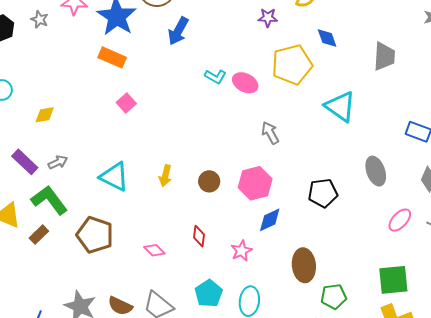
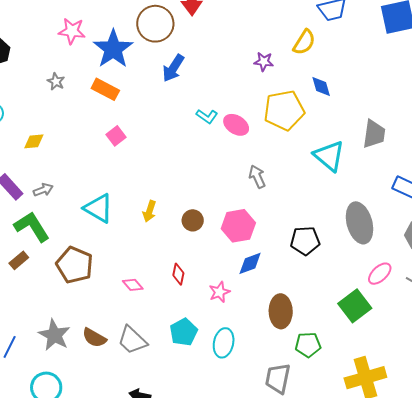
gray star: (40, 19) -> (56, 82), moved
gray trapezoid: (384, 56) -> (374, 134), moved
gray ellipse: (376, 171) -> (360, 223), size x1.4
green square: (393, 280) -> (355, 306), moved, turned -36

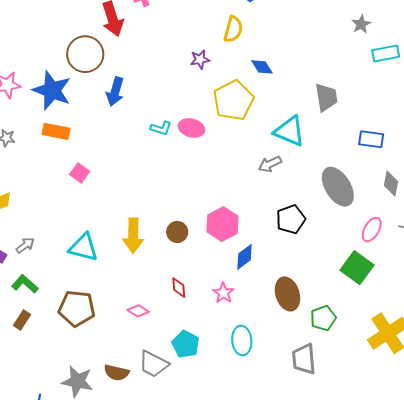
gray arrow: (257, 177) -> (270, 164), moved, turned -75
yellow arrow: (149, 211) -> (133, 236), size x1.6
green L-shape: (32, 227) -> (25, 284), size x0.7
cyan pentagon: (184, 332) -> (186, 344), moved

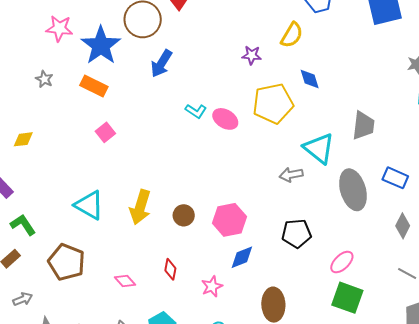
gray ellipse: (338, 187) -> (353, 190), moved
pink ellipse: (372, 230) -> (342, 262), moved
gray arrow: (25, 245) -> (23, 299), moved
green square: (357, 268) -> (347, 298), turned -32

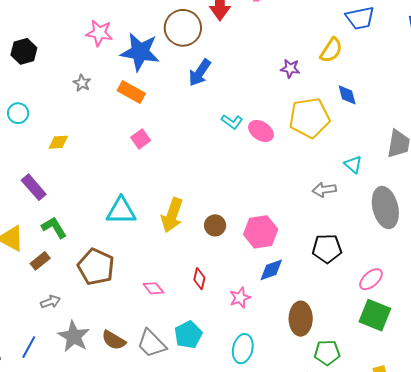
blue star: (101, 45) -> (140, 52), turned -30
cyan triangle: (319, 148) -> (353, 164), size x0.6
cyan triangle: (89, 205) -> (121, 211), turned -32

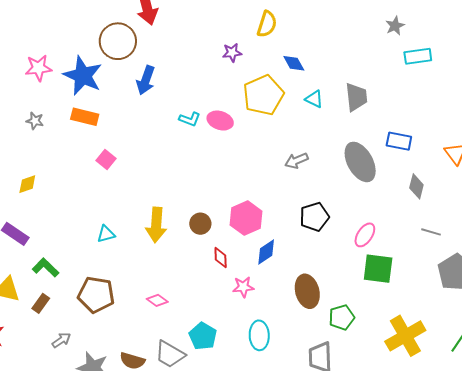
blue star: (140, 52) -> (83, 76), turned 30
cyan triangle: (353, 164) -> (314, 99), moved
cyan triangle: (121, 211) -> (106, 234), size x0.6
red diamond: (199, 279) -> (221, 257), moved
pink star: (240, 298) -> (243, 287), turned 30

